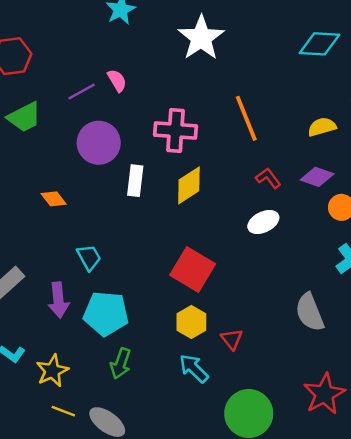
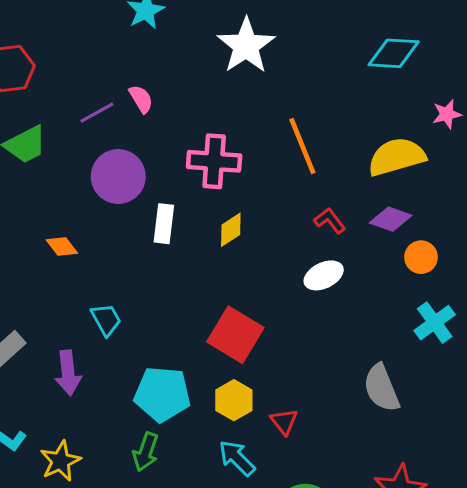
yellow semicircle: (322, 127) -> (397, 157), size x1.6
yellow diamond: (189, 185) -> (231, 230), size x0.7
cyan pentagon: (106, 313) -> (162, 394), moved

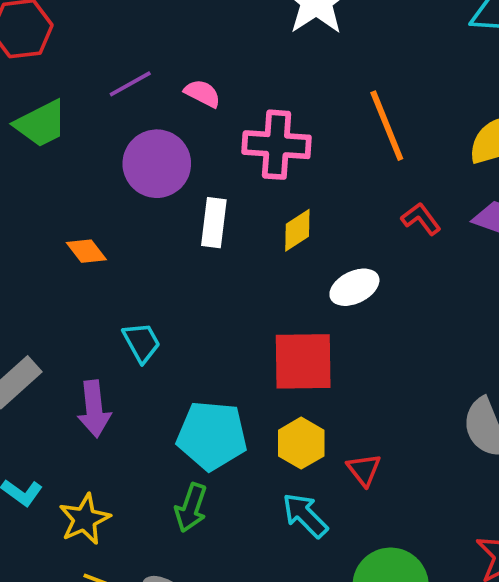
pink semicircle: (141, 99) -> (202, 93), moved, turned -32
white ellipse: (324, 275) -> (354, 287), moved
red square: (235, 335) -> (303, 361), turned -32

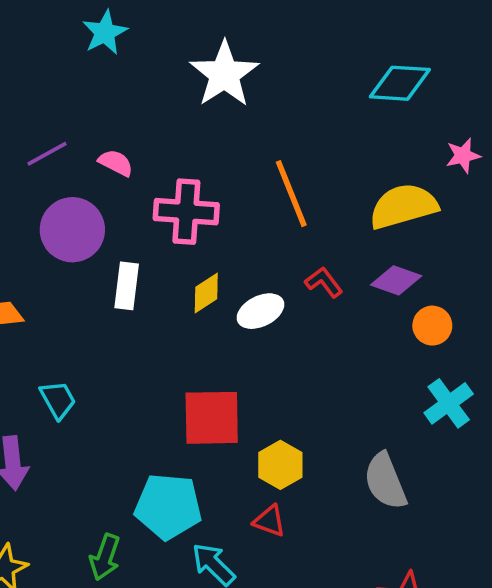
white ellipse: (354, 287) -> (260, 311), moved
cyan pentagon: (212, 435) -> (168, 506), moved
yellow hexagon: (301, 443) -> (280, 465), moved
red triangle: (364, 470) -> (270, 521), turned -32

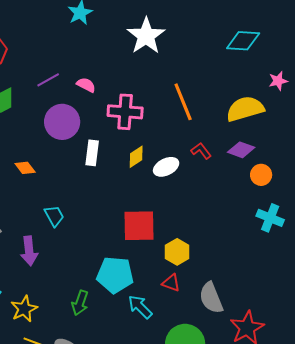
cyan cross: (449, 403) -> (270, 218), turned -32
gray semicircle: (385, 481) -> (211, 298), moved

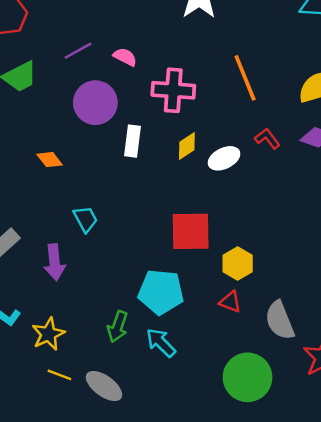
cyan arrow: (140, 307) -> (161, 343), moved

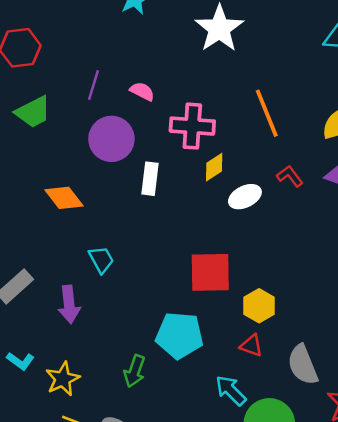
purple line: (78, 51) -> (93, 85), turned -44
yellow diamond: (187, 146) -> (214, 167), moved
orange diamond: (50, 160) -> (64, 198), size x1.4
cyan arrow: (161, 343) -> (231, 390), moved

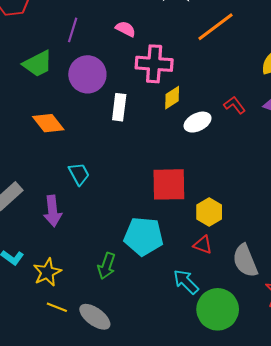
pink semicircle: (142, 91) -> (126, 29), moved
green trapezoid: (33, 112) -> (38, 64), moved
orange line: (267, 113) -> (216, 27), moved, turned 75

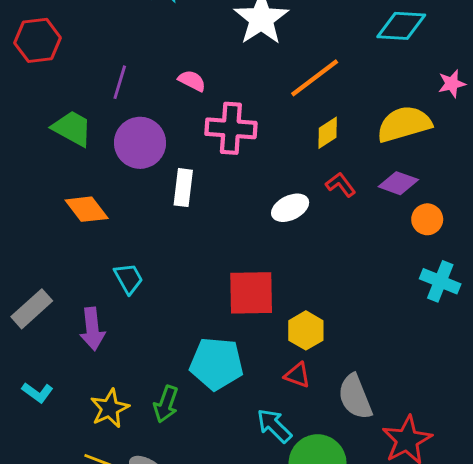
green trapezoid: (38, 64) -> (72, 128), turned -124
yellow diamond: (172, 98) -> (328, 133), moved
yellow star: (47, 272) -> (110, 408), moved

